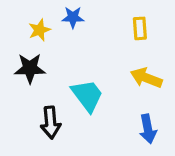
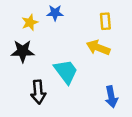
yellow arrow: (146, 78) -> (98, 48), moved

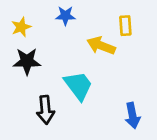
yellow star: (30, 22) -> (21, 27), moved
yellow arrow: (98, 48) -> (101, 46), moved

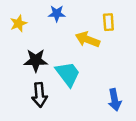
black star: (27, 61) -> (36, 60), moved

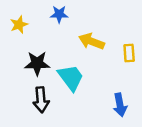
yellow rectangle: (108, 22) -> (129, 53), moved

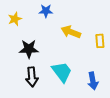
cyan trapezoid: (71, 78) -> (62, 72), moved

